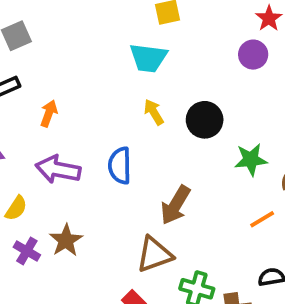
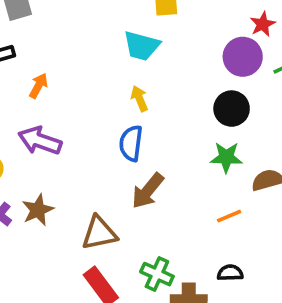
purple circle: (253, 55) -> (243, 57), size x1.4
black circle: (205, 120) -> (232, 109), moved
blue semicircle: (120, 166) -> (131, 143), moved
brown triangle: (154, 254) -> (99, 233), moved

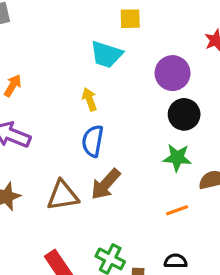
purple circle: (243, 57) -> (173, 73), moved
yellow arrow: (139, 99) -> (89, 99), moved
brown triangle: (99, 233) -> (63, 195), moved

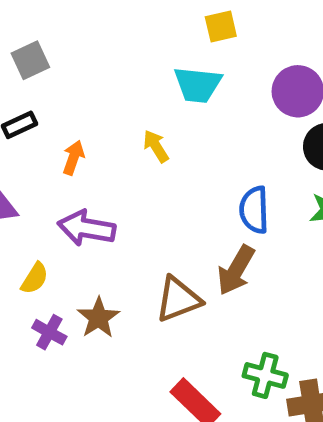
yellow arrow: (89, 99) -> (156, 146), moved
blue semicircle: (93, 141) -> (254, 210), moved

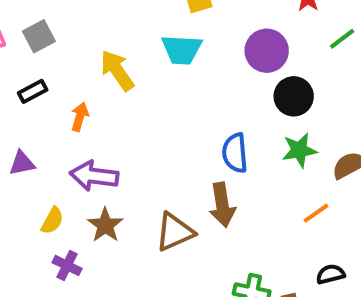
yellow arrow: (156, 146) -> (117, 70), moved, size x1.5
brown arrow: (236, 270) -> (222, 205), turned -36
brown star: (98, 318) -> (105, 225), moved

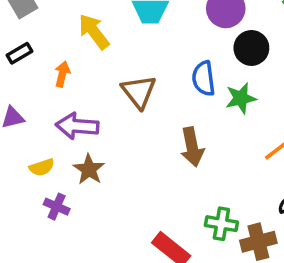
green star: (299, 150) -> (241, 98), moved
blue semicircle: (235, 153) -> (204, 78), moved
yellow semicircle: (52, 221) -> (42, 167), turned 45
brown triangle: (175, 232) -> (139, 92), moved, turned -42

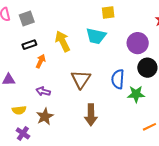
black rectangle: (20, 53) -> (29, 45), moved
purple arrow: (77, 126) -> (43, 91), size x0.6
brown arrow: (192, 147) -> (91, 115), moved

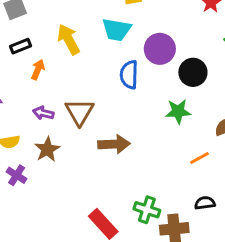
purple circle: (138, 43) -> (160, 49), moved
brown triangle: (81, 79) -> (79, 112), moved
blue semicircle: (118, 79) -> (129, 75), moved
brown arrow: (91, 115) -> (114, 144), turned -90

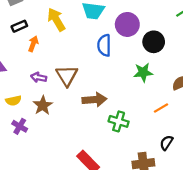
black semicircle: (205, 203) -> (166, 143), turned -48
green cross: (147, 210) -> (119, 121), moved

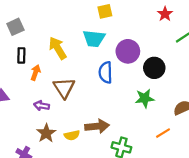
black rectangle: (19, 26) -> (21, 55), turned -64
brown triangle: (67, 76) -> (64, 88), moved
yellow semicircle: (13, 101) -> (72, 135), moved

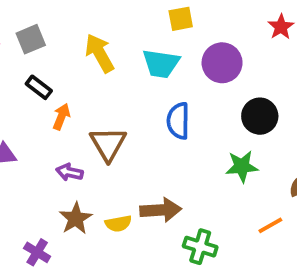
yellow arrow: (58, 48) -> (100, 53), moved
purple circle: (128, 51) -> (222, 63), moved
black rectangle: (21, 55) -> (39, 87), turned -56

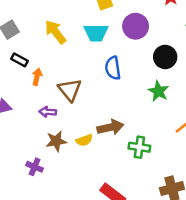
green star: (242, 166) -> (158, 91), turned -30
brown star: (76, 218) -> (56, 141), turned 30

